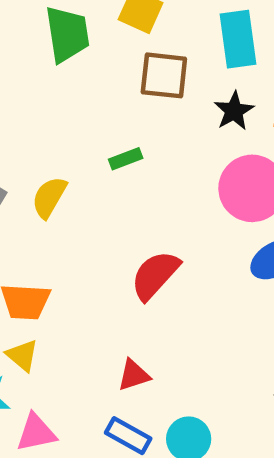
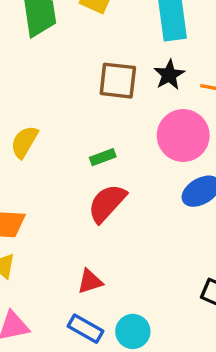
brown square: (164, 75) -> (118, 81), moved
green rectangle: (126, 159) -> (103, 157), moved

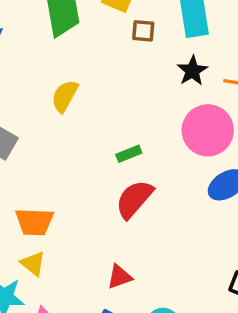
brown square: (118, 81) -> (143, 31), moved, size x0.6
yellow semicircle: (24, 142) -> (65, 96), moved

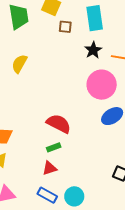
green rectangle: (129, 154) -> (54, 147), moved
red semicircle: (134, 199) -> (59, 124), turned 75

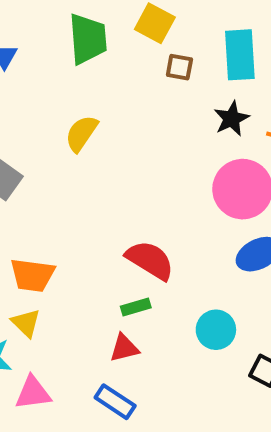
cyan circle: (74, 196) -> (216, 330), moved

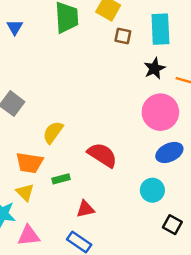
yellow semicircle: (81, 133) -> (53, 132), moved
green rectangle: (136, 307) -> (61, 179), moved
cyan circle: (216, 330) -> (152, 190), moved

